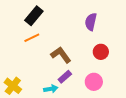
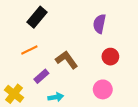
orange line: (32, 38) -> (29, 50), moved
purple rectangle: (65, 77) -> (41, 76), moved

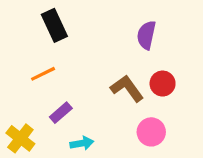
black rectangle: (37, 17) -> (54, 25), turned -65
brown L-shape: (67, 60) -> (127, 88), moved

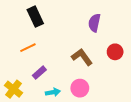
red circle: (163, 84) -> (115, 52), moved
pink circle: (151, 132) -> (80, 88), moved

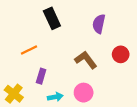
black rectangle: (35, 17) -> (52, 18), moved
purple rectangle: (39, 73) -> (41, 76), turned -32

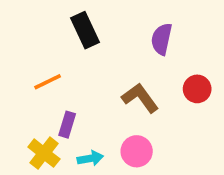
yellow cross: (14, 94) -> (44, 153), moved

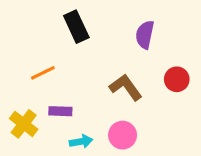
purple rectangle: (67, 125) -> (60, 111), turned 75
yellow cross: (44, 153) -> (24, 124), moved

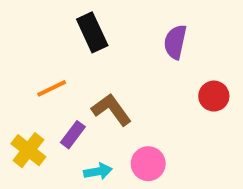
brown L-shape: (126, 87) -> (111, 110), moved
purple rectangle: (60, 111) -> (73, 135), turned -55

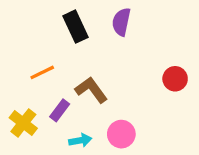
purple semicircle: (175, 42) -> (121, 22), moved

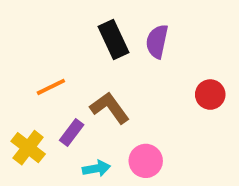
purple semicircle: (121, 22) -> (157, 41), moved
black rectangle: (75, 27) -> (113, 40), moved

